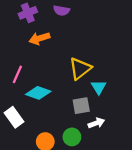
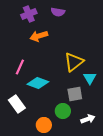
white arrow: (96, 123) -> (88, 119), moved
green circle: (72, 137) -> (63, 111), moved

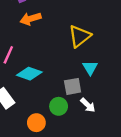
yellow triangle: (74, 62) -> (80, 36), moved
white arrow: (88, 119) -> (88, 105), moved, turned 64

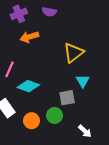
white arrow: (88, 105) -> (85, 131), moved
orange circle: (36, 123) -> (31, 121), moved

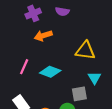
yellow triangle: (73, 53) -> (85, 51), turned 45
cyan diamond: (28, 86) -> (50, 72), moved

